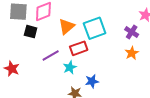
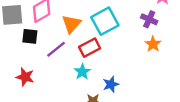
purple line: (51, 55) -> (56, 49), moved
red star: (12, 69) -> (25, 77), moved

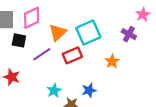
orange star: (153, 44) -> (112, 61), moved
cyan star: (82, 72) -> (54, 91), moved

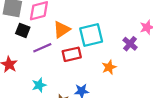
cyan star: (54, 91) -> (39, 85), moved

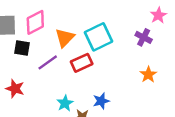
orange star: (109, 67) -> (148, 75), moved
cyan star: (39, 85) -> (65, 103), moved

